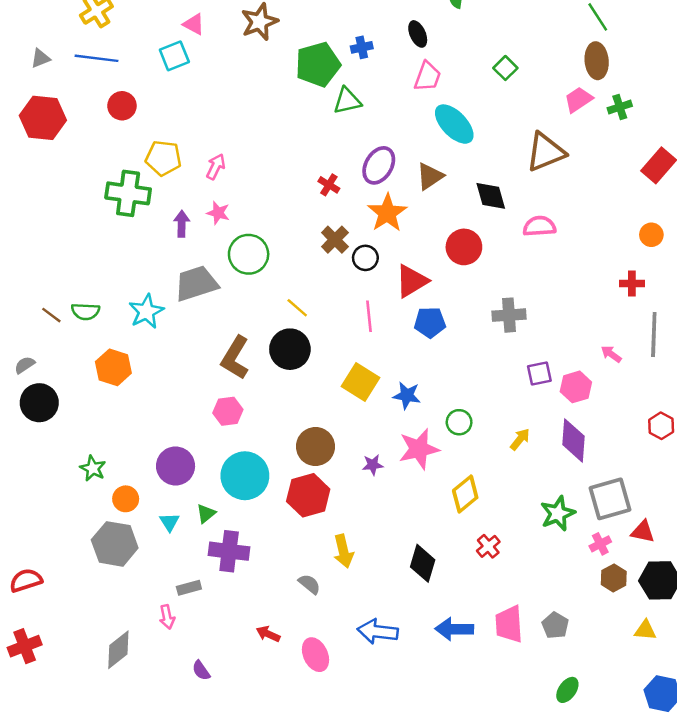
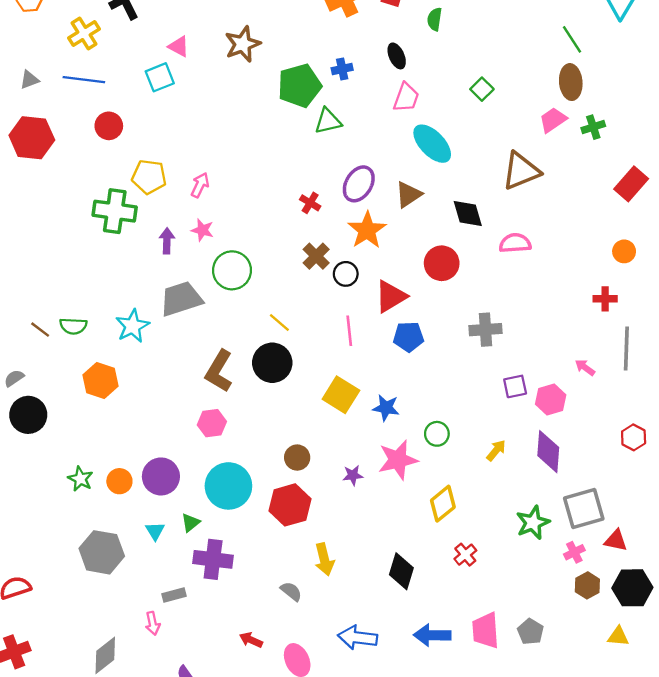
brown circle: (315, 447) -> (297, 458), size x0.7
orange circle: (126, 499) -> (119, 481), moved

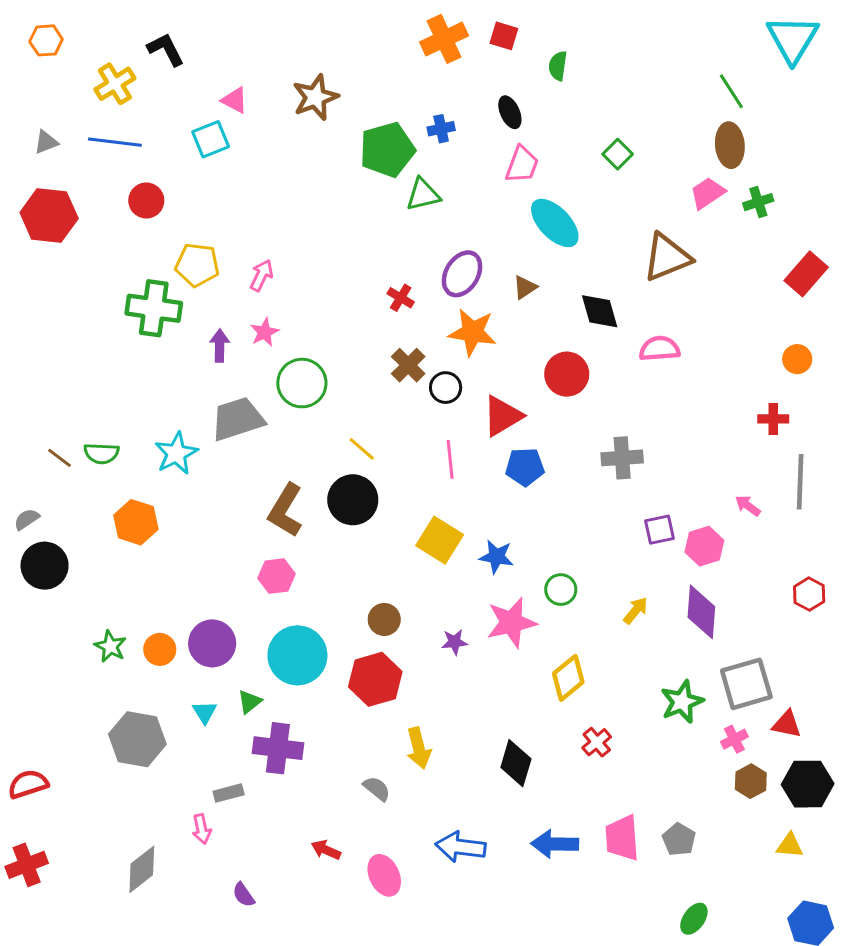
brown triangle: (408, 195) -> (525, 287), size x0.7
pink star: (202, 230) -> (265, 332), turned 30
orange star: (367, 230) -> (472, 332), turned -30

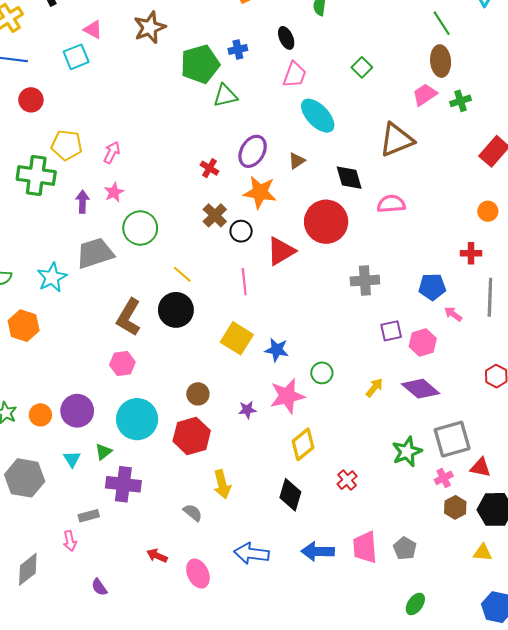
red circle: (567, 374) -> (326, 222), size x1.4
blue pentagon: (525, 467) -> (432, 287), moved
purple diamond: (701, 612) -> (421, 389), turned -54
yellow diamond: (568, 678) -> (303, 444), moved

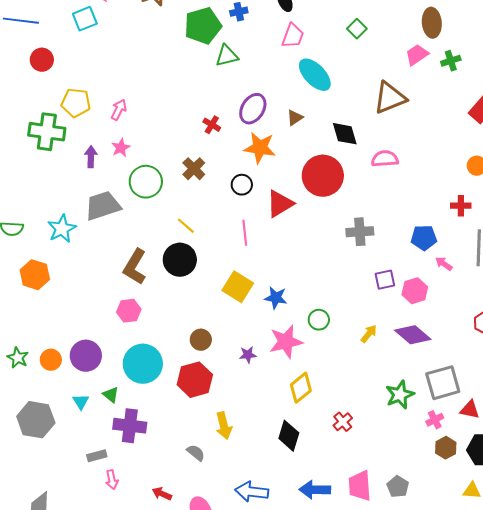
brown cross: (215, 215) -> (194, 169), moved
green triangle: (103, 452) -> (111, 395), turned -42
pink arrow: (70, 541) -> (112, 480), moved

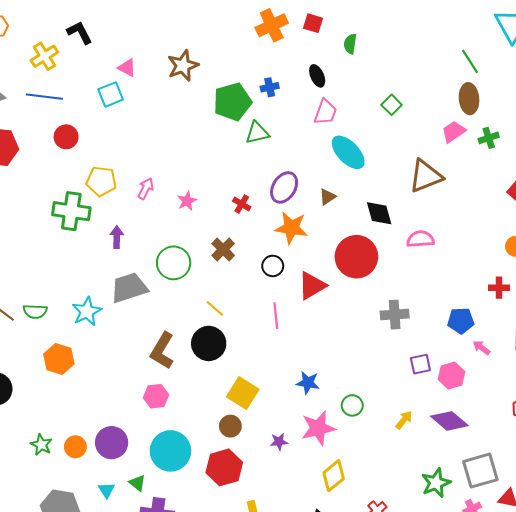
pink star: (121, 148) -> (187, 201), moved
yellow square: (238, 287) -> (243, 393), moved

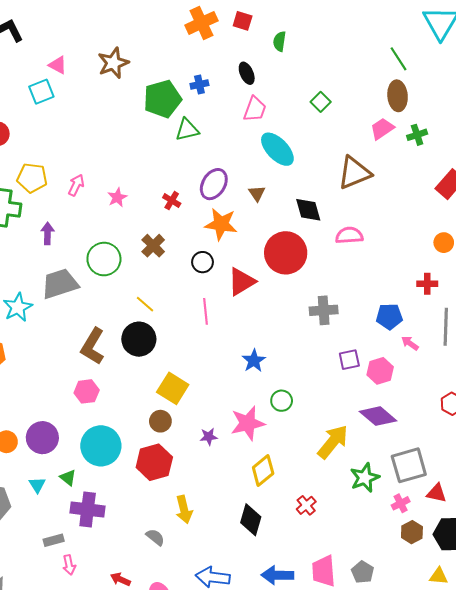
brown triangle: (327, 197) -> (257, 193), turned -30
blue star: (308, 383) -> (254, 361), moved, turned 30
yellow arrow: (404, 420) -> (333, 442), moved, size x1.8

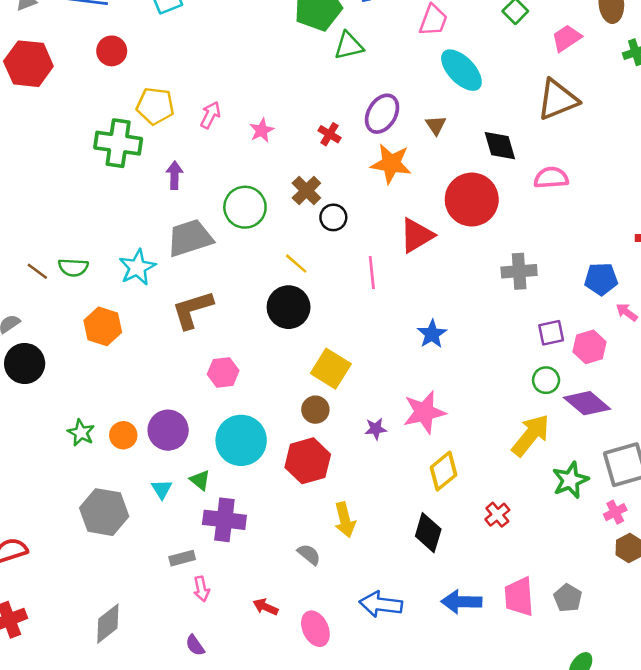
pink trapezoid: (382, 129) -> (567, 38), moved
black circle: (203, 262) -> (333, 217), moved
brown L-shape: (93, 346) -> (192, 310), moved, turned 42
green circle: (282, 401) -> (546, 380), moved

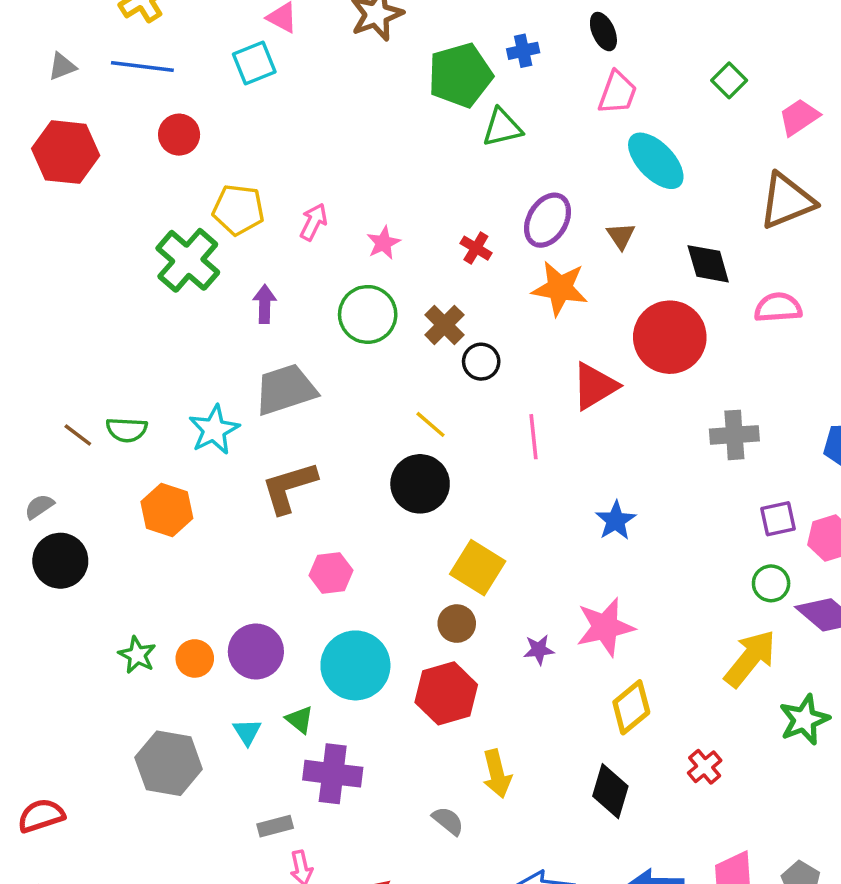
green cross: (118, 143) -> (188, 260), turned 33
green circle: (245, 207) -> (368, 314), moved

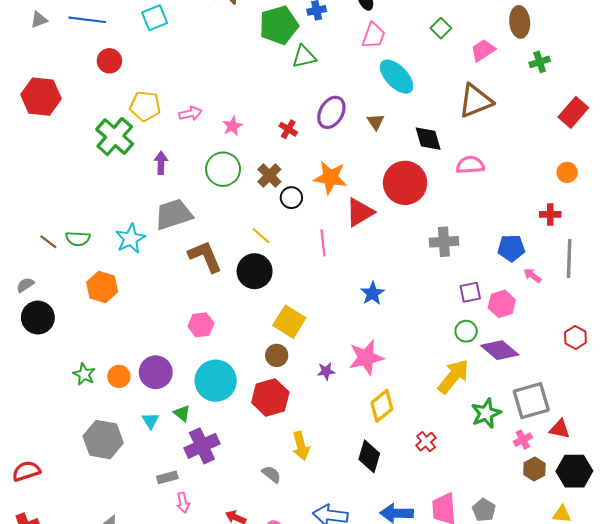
red hexagon: (66, 152) -> (41, 97), moved
pink arrow: (314, 222) -> (190, 113), turned 50
orange star: (560, 288) -> (330, 178), moved
brown L-shape: (289, 487) -> (205, 256), moved, turned 84
purple cross: (333, 774) -> (202, 446), turned -32

